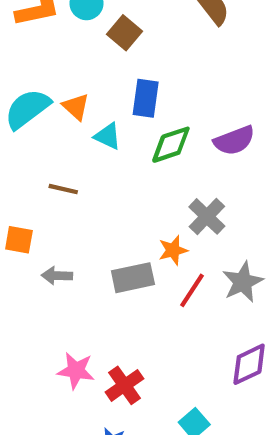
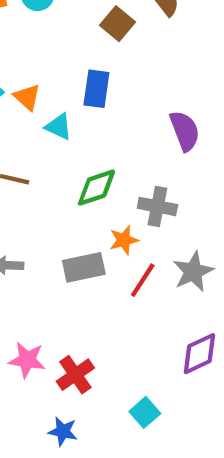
brown square: (124, 33) -> (117, 24), moved
purple semicircle: (234, 140) -> (185, 131), turned -90
green diamond: (171, 145) -> (96, 188), moved
gray cross: (207, 216) -> (157, 206), turned -33

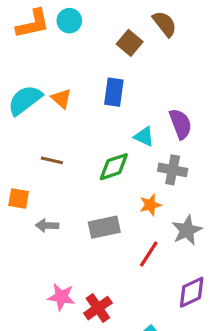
cyan triangle: (59, 127) -> (144, 137), moved
gray cross: (157, 206) -> (173, 170), moved
orange star: (124, 240) -> (150, 205), moved
red line: (143, 280) -> (149, 254), moved

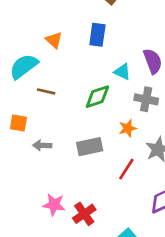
cyan semicircle: (25, 100) -> (24, 66), moved

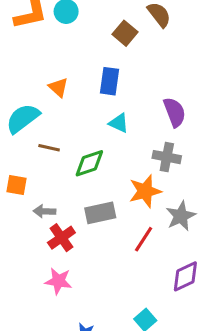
cyan triangle: (122, 72) -> (119, 123), moved
green diamond: (97, 97) -> (89, 163), moved
orange star: (128, 128) -> (145, 191), size x1.5
red cross: (84, 214) -> (61, 238), moved

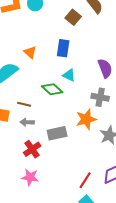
brown line: (49, 148) -> (24, 104), moved
green diamond: (89, 163) -> (52, 89), moved, turned 60
gray arrow: (44, 211) -> (27, 122), moved
red line: (144, 239) -> (85, 180), moved

